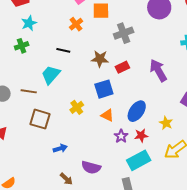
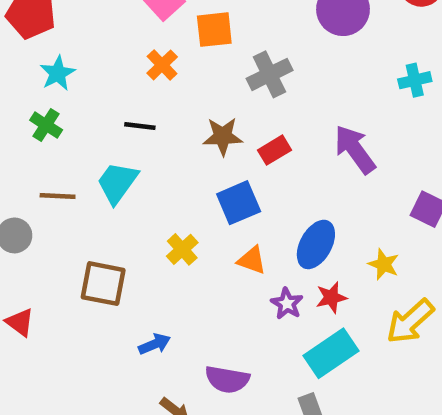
green cross: (22, 46) -> (46, 125), turned -32
brown line: (29, 91) -> (58, 196), moved

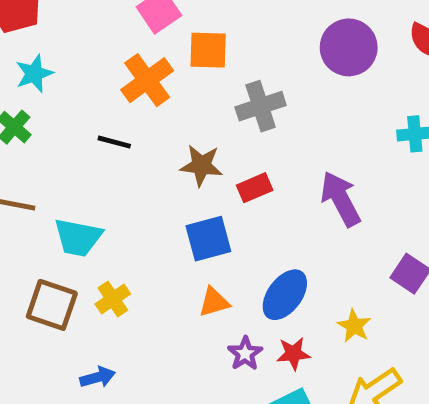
orange cross: (162, 65) -> (147, 80), size x1.5
cyan trapezoid: (117, 183) -> (78, 237), moved, turned -123
yellow cross: (182, 249) -> (113, 299), moved
orange triangle: (252, 260) -> (214, 302), turned -44

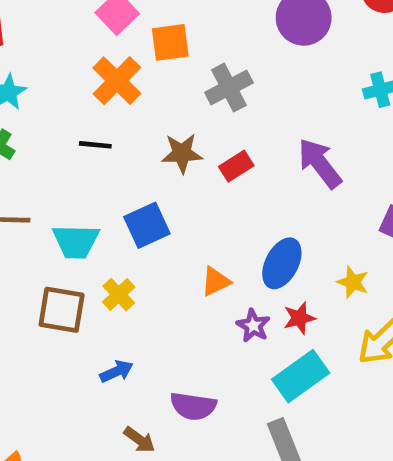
blue square: (208, 239) -> (147, 225), moved

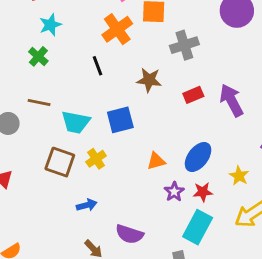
black line: (95, 145) -> (98, 66), turned 54
red rectangle: (236, 166) -> (193, 95), moved
cyan rectangle: (301, 376) -> (198, 227), turned -36

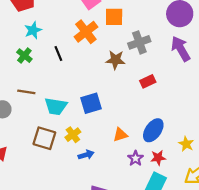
black line: (98, 66) -> (58, 54), moved
brown star: (149, 80) -> (115, 60), moved
purple arrow: (231, 100) -> (181, 49), moved
blue arrow: (87, 205) -> (86, 155), moved

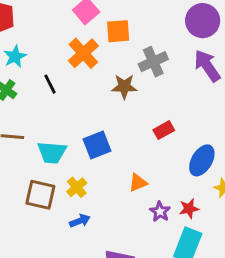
red rectangle: (148, 81) -> (164, 130), moved
blue ellipse: (153, 130) -> (202, 160), moved
blue arrow: (86, 155) -> (80, 221), moved

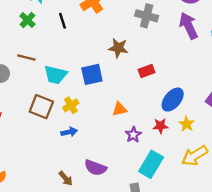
gray cross: (153, 62) -> (147, 16), turned 30
brown star: (124, 87) -> (118, 48), moved
red star: (189, 209) -> (160, 126), moved

